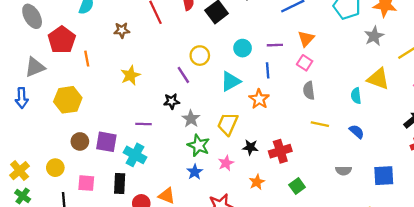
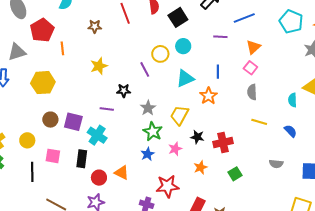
purple line: (275, 45) -> (220, 37), moved
cyan circle: (243, 48) -> (183, 46), moved
black star: (171, 101) -> (124, 91), moved

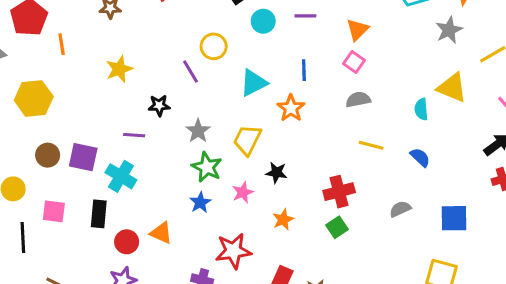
cyan circle: (183, 46) -> (263, 21), moved
gray semicircle: (252, 92) -> (358, 99), turned 84
red cross: (223, 142) -> (339, 192), moved
gray semicircle: (276, 164) -> (400, 209), turned 152

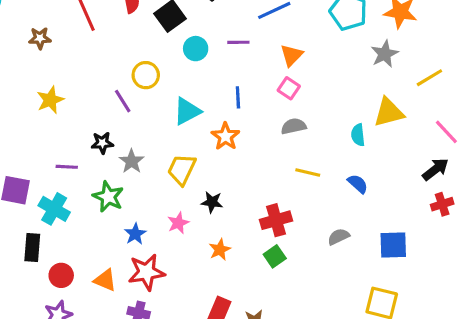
yellow triangle: (452, 88) -> (389, 112), turned -36
black star: (159, 105) -> (102, 143), moved
green star: (207, 167) -> (108, 197), moved
orange triangle: (161, 233) -> (105, 280), moved
red star: (233, 251) -> (146, 272), moved

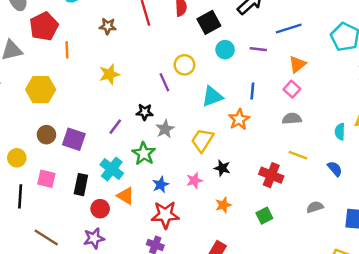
purple line: (67, 167) -> (115, 127), turned -63
cyan cross: (54, 209) -> (112, 169), moved
red cross: (276, 220) -> (271, 175), moved, turned 30
orange triangle: (105, 280) -> (126, 196), moved

